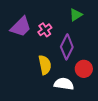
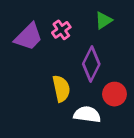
pink cross: (45, 30) -> (61, 30), moved

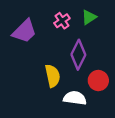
pink cross: (61, 30) -> (62, 21), moved

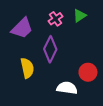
purple diamond: (78, 55) -> (50, 49), moved
yellow semicircle: (53, 76) -> (27, 68), moved

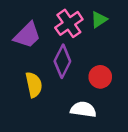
pink cross: (55, 19) -> (69, 23), size x1.5
red circle: (88, 72) -> (100, 77), moved

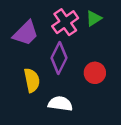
white semicircle: (83, 109) -> (60, 104), moved

